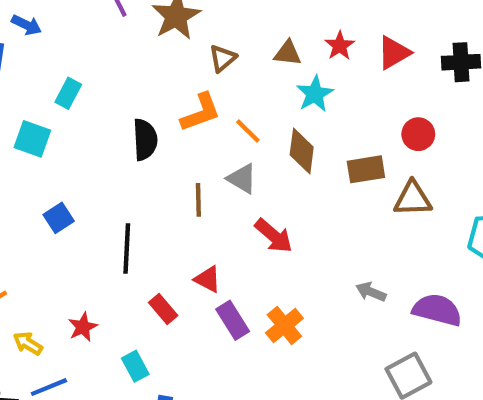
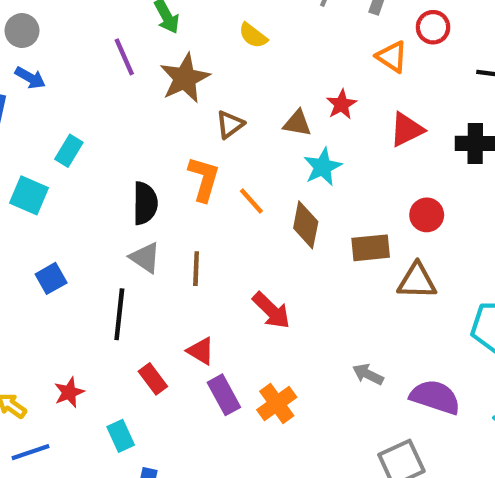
red star: (340, 46) -> (341, 104), moved
orange L-shape: (201, 112) -> (204, 179), turned -57
gray triangle: (242, 179) -> (145, 258), moved

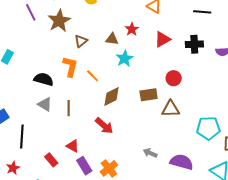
black semicircle: (145, 203) -> (44, 79), turned -72
brown diamond: (306, 225) -> (111, 97), moved, turned 55
black line: (119, 314) -> (22, 137), moved

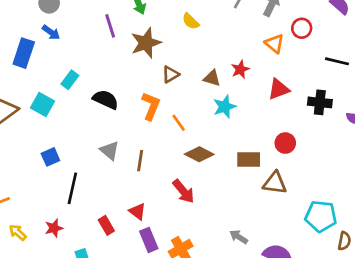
black semicircle: (44, 79) -> (106, 99), moved
brown diamond: (111, 97) -> (199, 154), turned 45

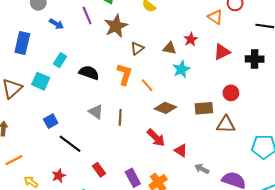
blue arrow: (51, 32) -> (56, 24), moved
black line: (72, 188) -> (70, 144), turned -60
red triangle: (137, 211) -> (181, 151), moved

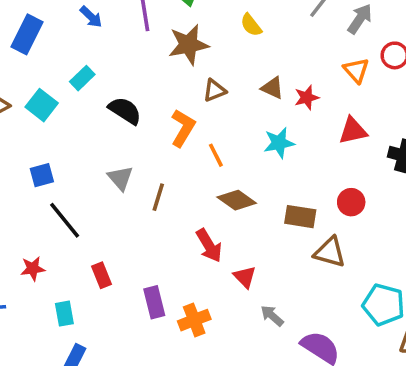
brown triangle: (170, 48) -> (272, 88), moved

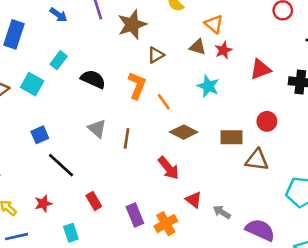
orange triangle: (356, 70) -> (214, 24), moved
cyan star: (279, 143) -> (208, 86), turned -30
red triangle: (245, 277) -> (194, 200), moved

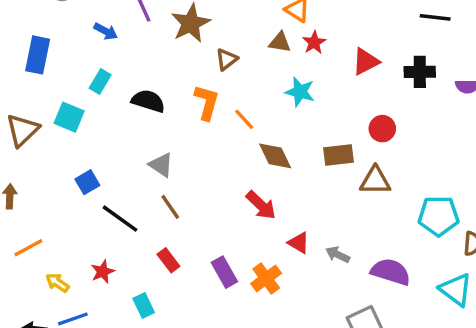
blue arrow: (59, 15) -> (106, 31), moved
brown diamond: (184, 132) -> (275, 156), turned 44
brown line: (127, 138) -> (170, 207), moved, turned -36

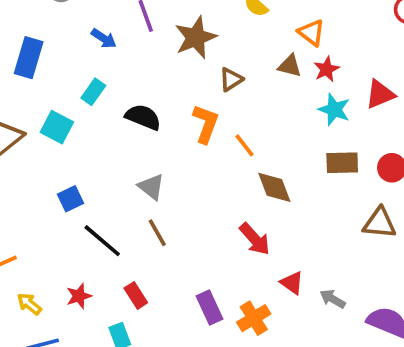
cyan star: (300, 92) -> (334, 110), moved
brown rectangle: (338, 155) -> (342, 163), moved
red rectangle: (168, 260) -> (136, 295), moved

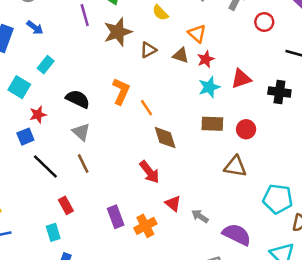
blue arrow: (104, 38) -> (35, 28), moved
brown triangle: (231, 79) -> (148, 50), moved
cyan star: (334, 110) -> (209, 87), turned 30
black semicircle: (143, 117) -> (78, 99), moved
red star: (79, 296) -> (38, 115), moved

